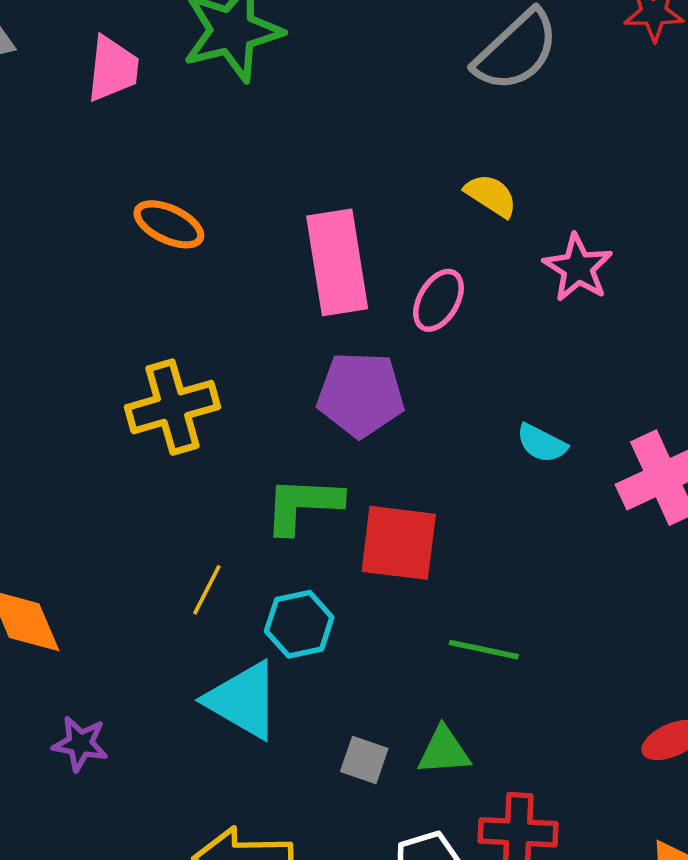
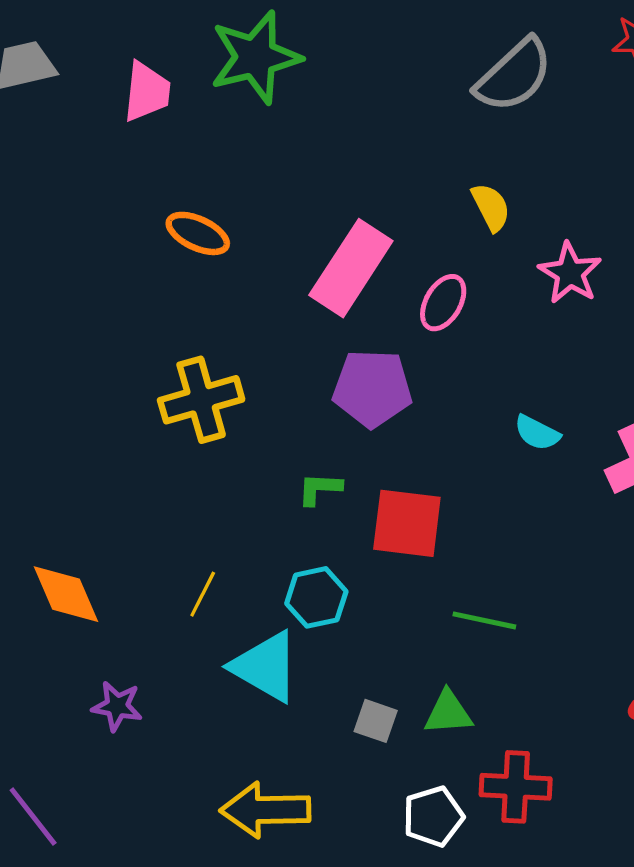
yellow semicircle: (491, 195) -> (491, 207), turned 30
pink rectangle: (337, 262) -> (351, 268), turned 42
green L-shape: (303, 505) -> (320, 489), size x0.6
yellow line: (207, 590) -> (203, 594), moved

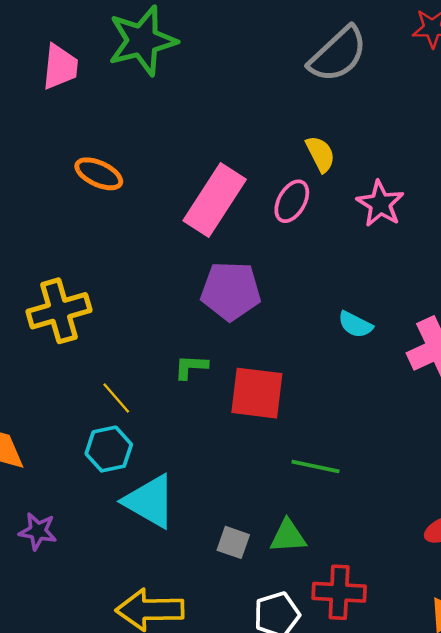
pink ellipse: (443, 303) -> (292, 201), moved
yellow cross: (201, 400) -> (59, 311), moved
yellow line: (203, 594) -> (116, 398), moved, turned -68
cyan hexagon: (316, 597) -> (109, 449), moved

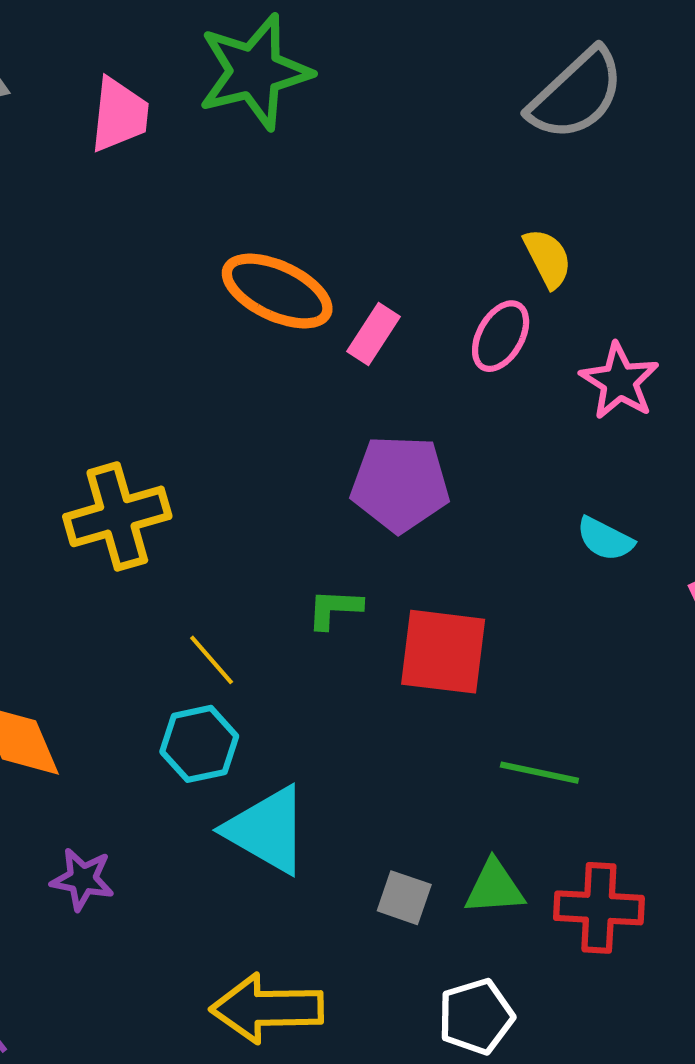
orange ellipse: (99, 174) -> (277, 291), moved, size x1.4
pink rectangle: (215, 200) -> (373, 334), size x0.5
pink star: (380, 204) -> (619, 381), moved
red cross: (339, 592) -> (599, 908), moved

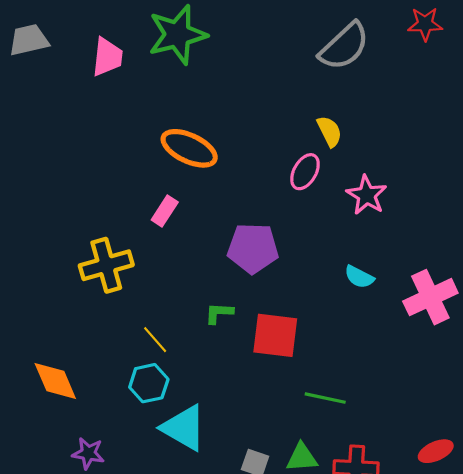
pink rectangle: (373, 334) -> (165, 211), moved

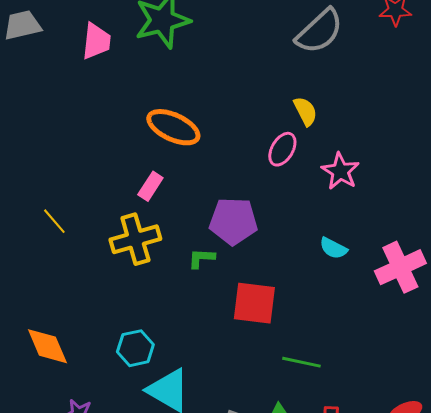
yellow cross: (106, 265) -> (135, 239), moved
green L-shape: (219, 313) -> (201, 258), moved
yellow line: (155, 340) -> (54, 221), moved

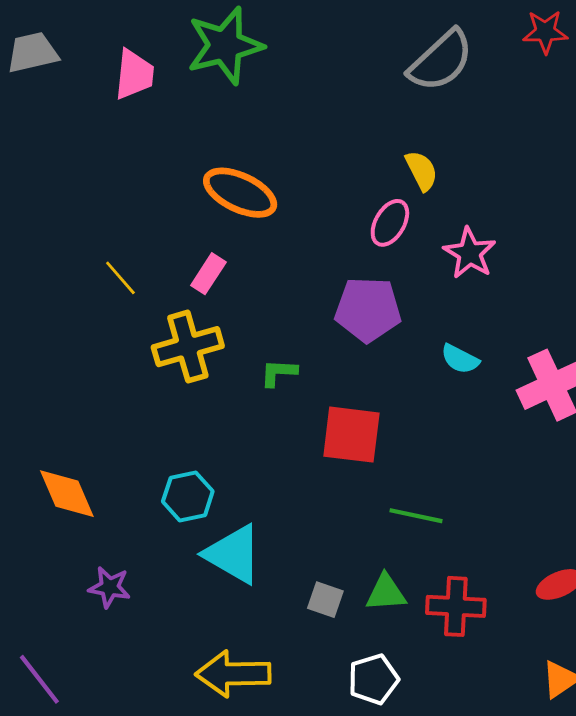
yellow line: (54, 221) -> (120, 278), moved
purple pentagon: (233, 221) -> (368, 309), moved

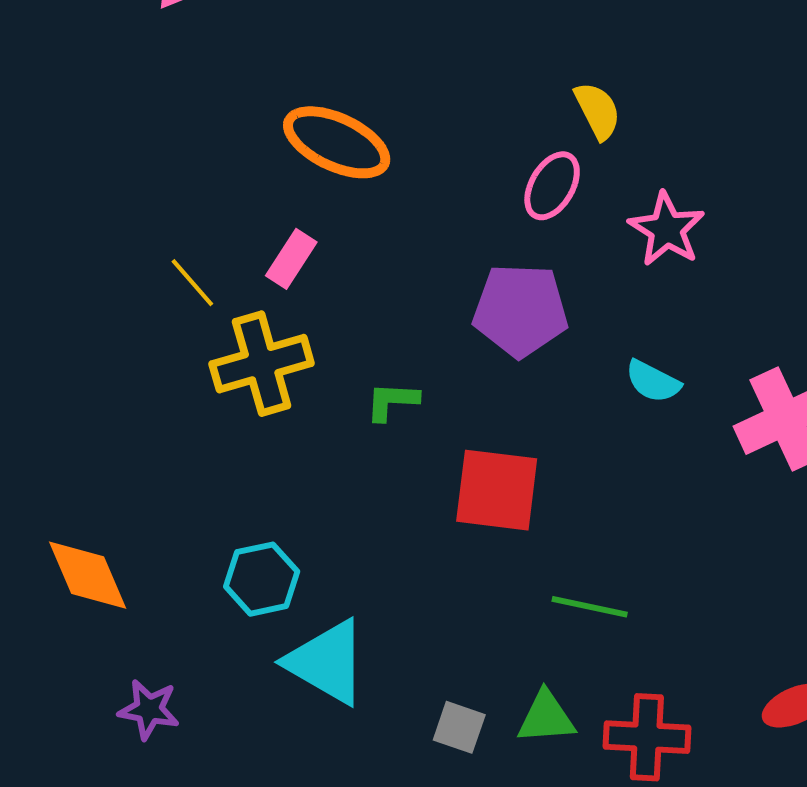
yellow line: (120, 278) -> (192, 283), moved

